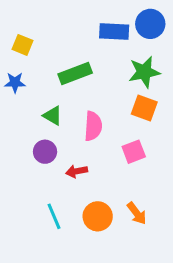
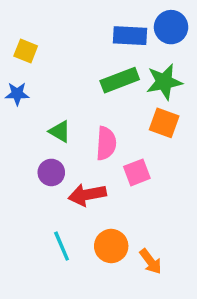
green rectangle: (75, 74) -> (120, 80), moved
pink square: (134, 152) -> (137, 172), moved
red arrow: (77, 171) -> (87, 195), size x1.5
orange arrow: (137, 213) -> (151, 261), moved

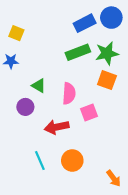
blue rectangle: (130, 36) -> (85, 23), turned -30
purple circle: (51, 172) -> (25, 107), moved
orange arrow: (151, 261) -> (114, 178), moved

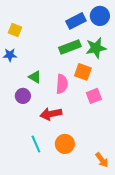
orange square: (107, 80) -> (83, 72), moved
pink square: (89, 112) -> (94, 96), moved

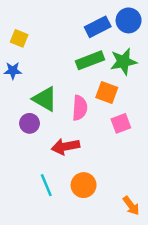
green triangle: (35, 77) -> (45, 99), size x1.5

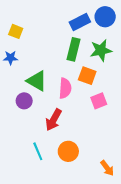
green rectangle: (90, 60) -> (74, 49), turned -55
red arrow: (66, 147) -> (54, 120), turned -50

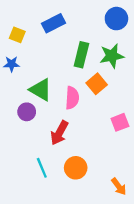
blue rectangle: (80, 22) -> (53, 23), moved
orange square: (87, 76) -> (97, 84), turned 30
pink square: (99, 101) -> (120, 122), moved

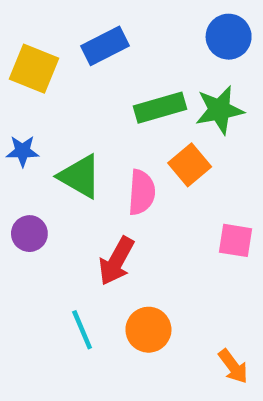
yellow square: (17, 35) -> (34, 69), size x1.5
green rectangle: (81, 55) -> (160, 108), turned 60
blue star: (12, 64) -> (23, 151), moved
purple circle: (27, 112) -> (29, 234), moved
pink square: (120, 122) -> (235, 240), turned 30

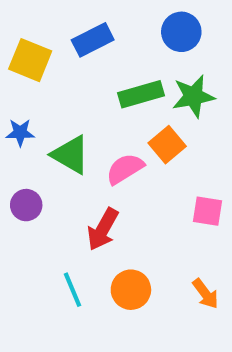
blue circle: (229, 37) -> (181, 32), moved
pink semicircle: (142, 192) -> (125, 169), turned -126
orange arrow: (233, 366) -> (205, 294), moved

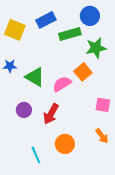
green rectangle: (141, 94) -> (70, 34), moved
purple circle: (26, 205) -> (24, 110), moved
cyan line: (73, 290) -> (36, 155), moved
orange arrow: (205, 294) -> (102, 136), moved

